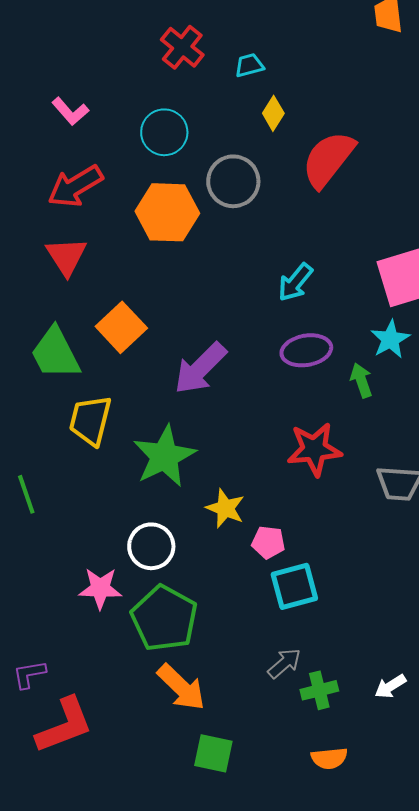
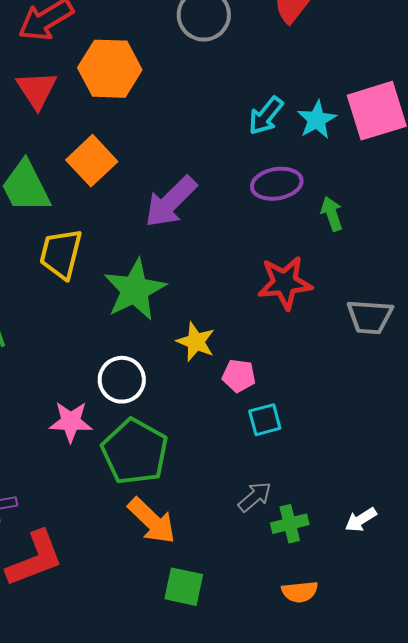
orange hexagon: (167, 212) -> (110, 69), moved
cyan star: (390, 339) -> (317, 120), moved
cyan square: (294, 586) -> (265, 420), size x0.7

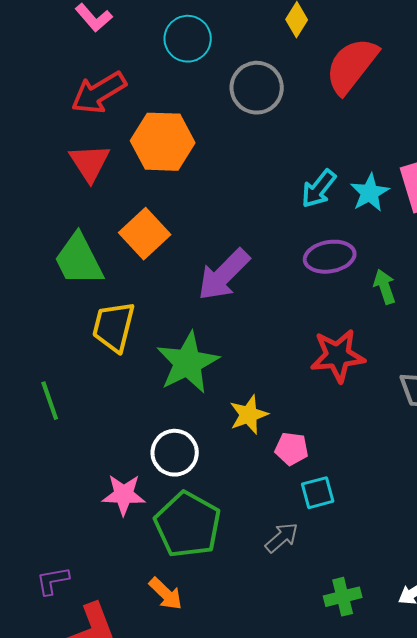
yellow star: (196, 342) -> (249, 415), turned 30
gray arrow: (255, 497) -> (282, 538), moved
orange arrow: (152, 521) -> (166, 594), moved, size x0.7

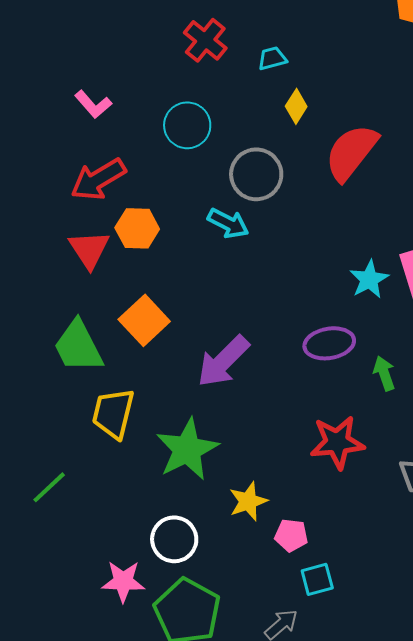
orange hexagon: (163, 142) -> (137, 228), moved, size x0.7
cyan arrow: (319, 189) -> (228, 223), moved, turned -102
green line: (50, 401) -> (49, 487), turned 66

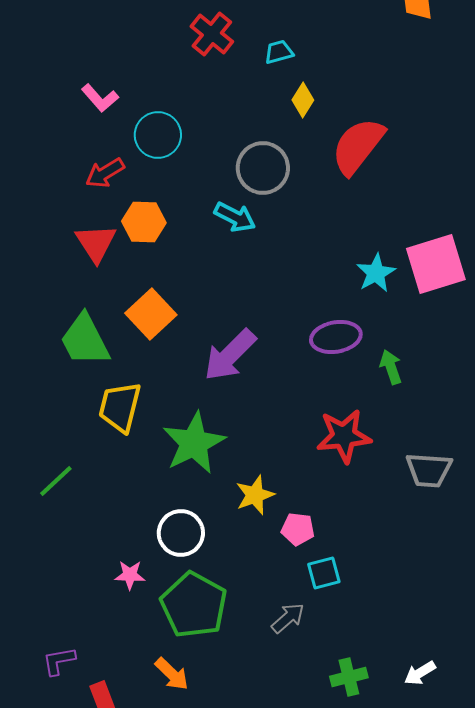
cyan circle: (187, 125) -> (158, 135), moved
red arrow: (98, 179) -> (105, 173), size x0.7
pink star: (123, 581) -> (130, 575), size x0.7

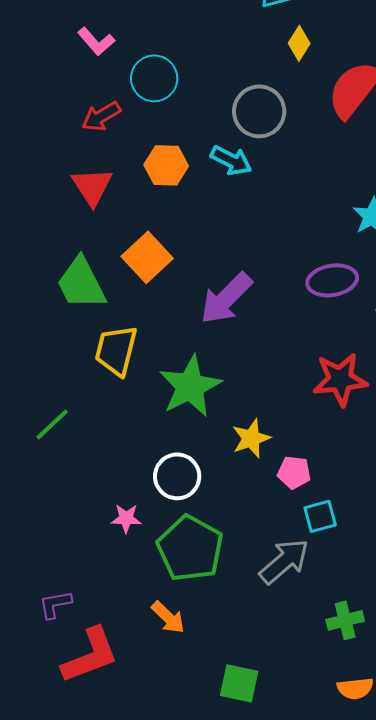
orange hexagon: (144, 222) -> (166, 165), moved
gray arrow: (288, 618) -> (284, 561), size x1.5

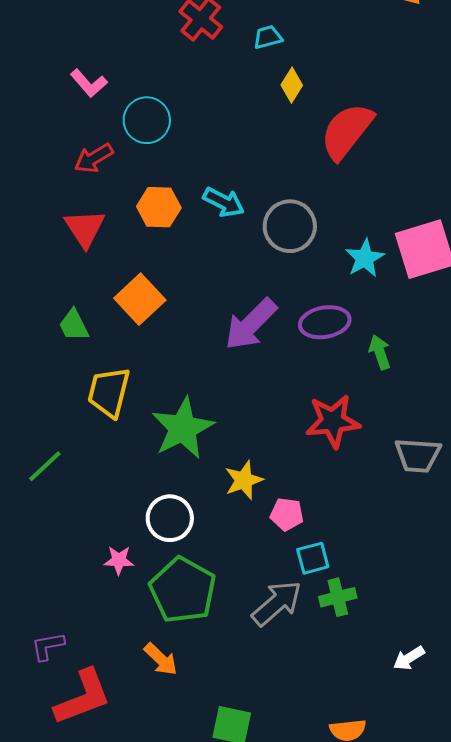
gray circle: (259, 111) -> (290, 226), moved
green trapezoid: (81, 283) -> (74, 325), size x0.6
purple arrow: (226, 298) -> (251, 324), moved
green cross: (345, 620) -> (338, 597), moved

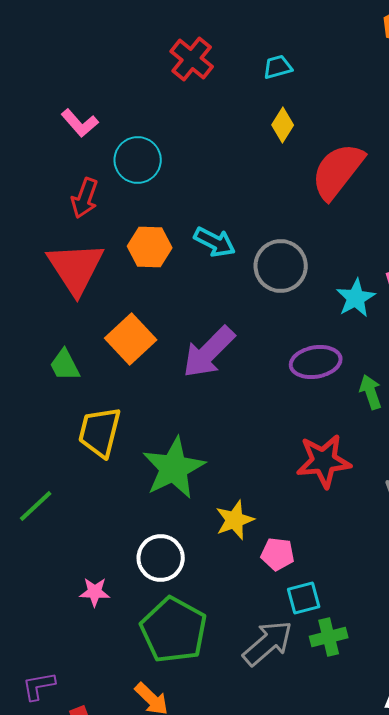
cyan trapezoid: (268, 37) -> (278, 67), moved
red arrow: (94, 158) -> (85, 198), turned -39
red triangle: (85, 228) -> (76, 268), size x1.4
purple arrow: (251, 324) -> (209, 352), moved
pink star: (119, 560) -> (95, 592), moved

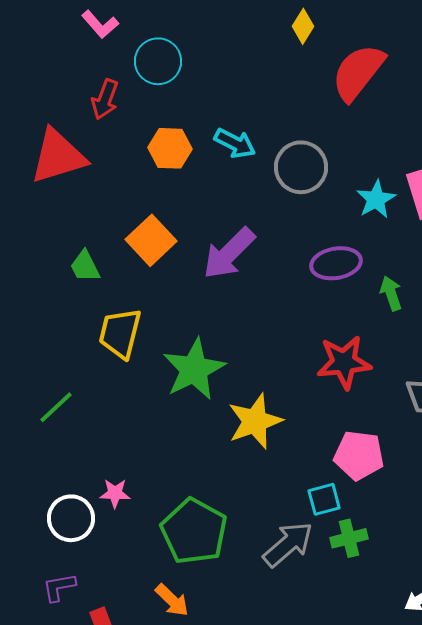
red triangle: (76, 268) -> (58, 156), moved, turned 46
yellow star: (235, 520) -> (255, 421), size x1.4
pink pentagon: (278, 554) -> (359, 455), moved, size x1.5
white circle: (161, 558) -> (71, 518), moved

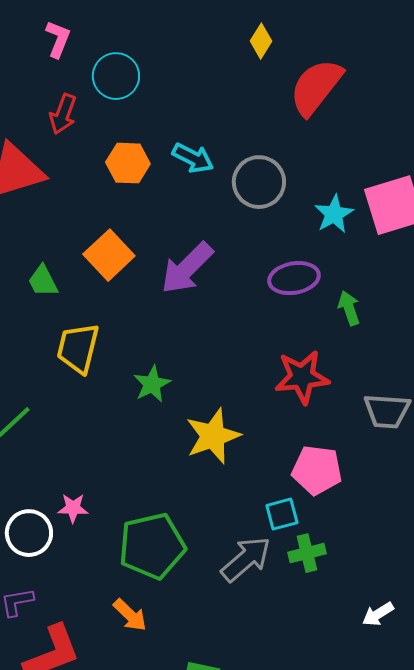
pink L-shape: (100, 24) -> (58, 39), turned -117
green star: (194, 369) -> (152, 384), size x0.6
green pentagon: (194, 531) -> (152, 546), turned 30

